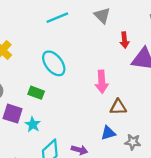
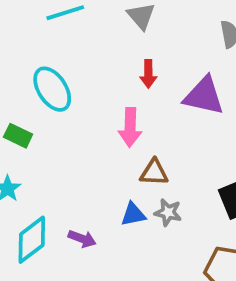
red arrow: (124, 40) -> (148, 74), moved
gray star: (133, 142) -> (168, 212), moved

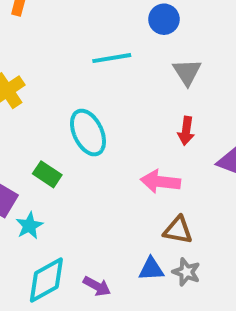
pink arrow: (130, 127) -> (160, 182), turned 87

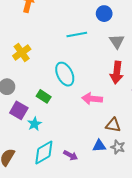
red arrow: (186, 131) -> (117, 72), size x1.5
pink arrow: (160, 182) -> (92, 99), moved

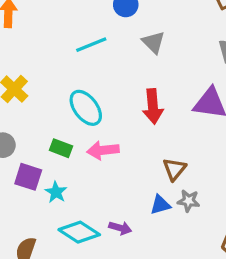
red arrow: (117, 72) -> (153, 106), moved
pink arrow: (92, 99) -> (103, 150), moved
brown triangle: (113, 125) -> (174, 169), turned -49
cyan diamond: (44, 152) -> (79, 232), turned 75

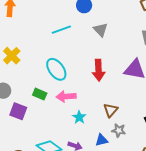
cyan star: (56, 192) -> (79, 117), moved
blue triangle: (160, 205) -> (102, 140), moved

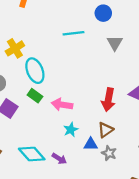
cyan ellipse: (56, 69) -> (35, 71), moved
red arrow: (99, 70) -> (108, 100), moved
blue triangle: (102, 140) -> (91, 144), moved

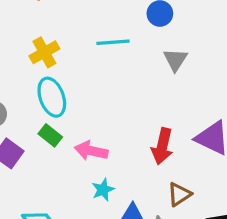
yellow cross: (15, 48) -> (44, 52), moved
brown triangle: (106, 130) -> (179, 194), moved

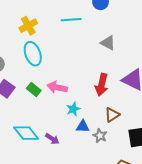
gray triangle: (175, 60) -> (108, 43), moved, turned -35
green rectangle: (50, 135) -> (34, 89), moved
cyan star: (103, 190) -> (73, 109), moved

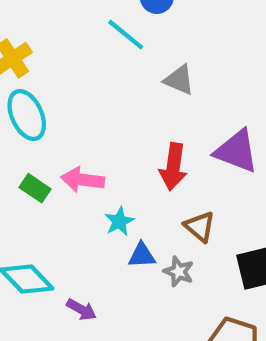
cyan line: (71, 20) -> (126, 35), moved, turned 48
brown triangle: (112, 115) -> (200, 227), turned -42
purple arrow: (52, 139) -> (81, 310), moved

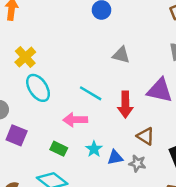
cyan line: (126, 35) -> (91, 93), moved
green rectangle: (35, 188) -> (59, 149), moved
cyan star: (119, 221) -> (94, 149), moved

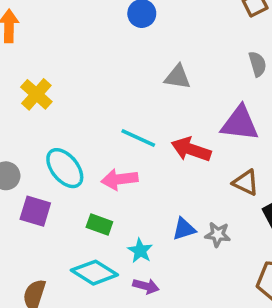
cyan ellipse: (38, 88) -> (65, 168), moved
red arrow: (125, 105) -> (191, 149), turned 115
brown triangle: (145, 136) -> (246, 183), moved
cyan star: (94, 149) -> (140, 251), moved

